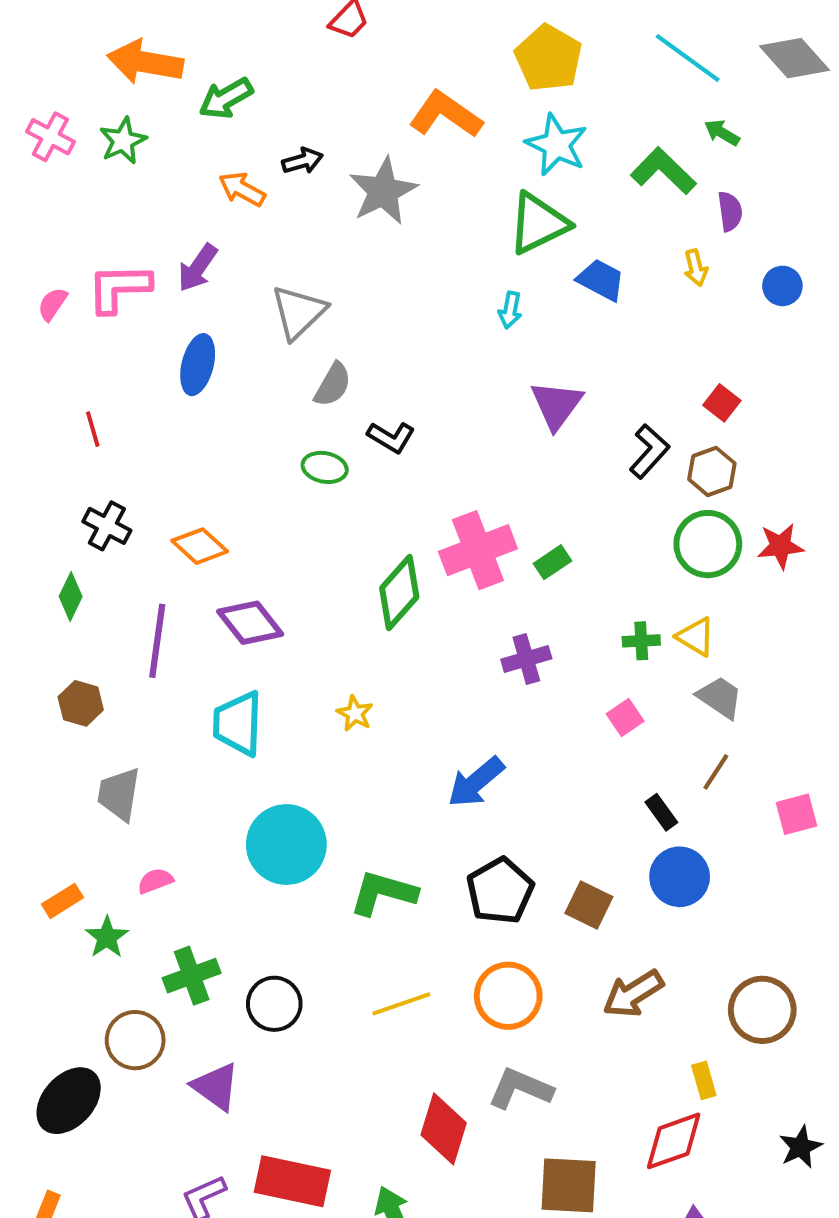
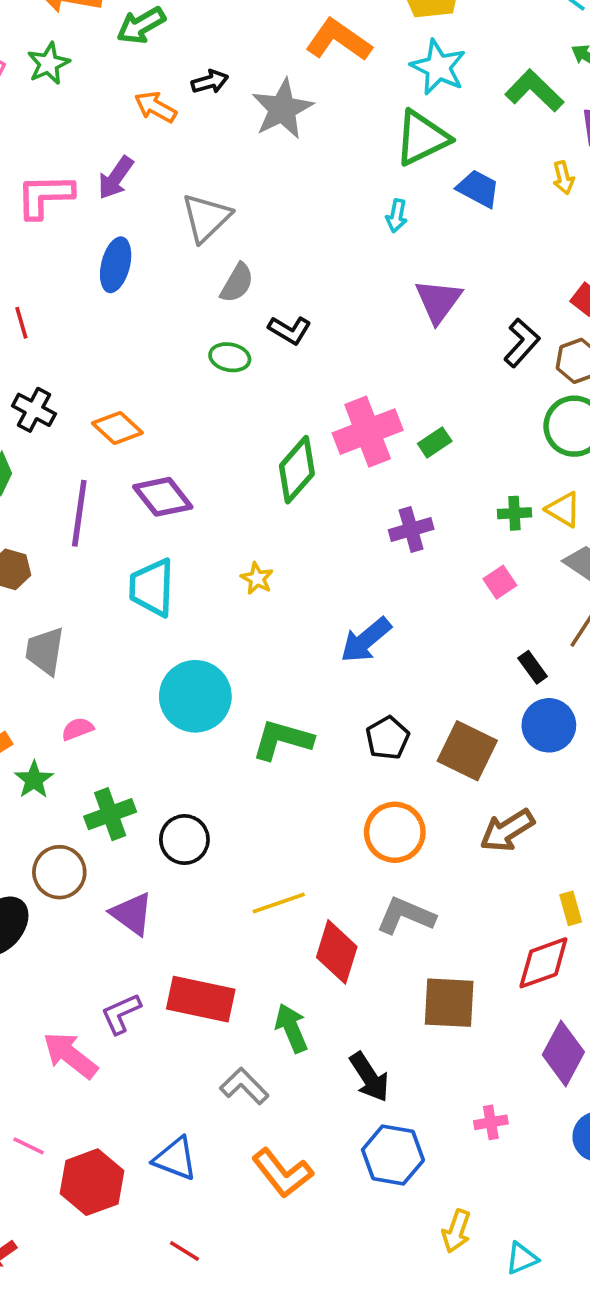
black pentagon: (500, 891) -> (388, 738), size x0.7
brown square: (589, 905) -> (467, 751), size x1.4
yellow line: (401, 1004) -> (279, 903), moved

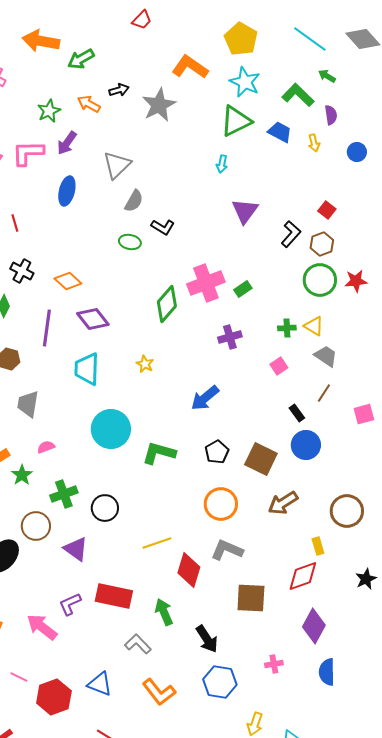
green star: (48, 64) -> (49, 111), moved
blue trapezoid: (478, 189) -> (280, 132), moved

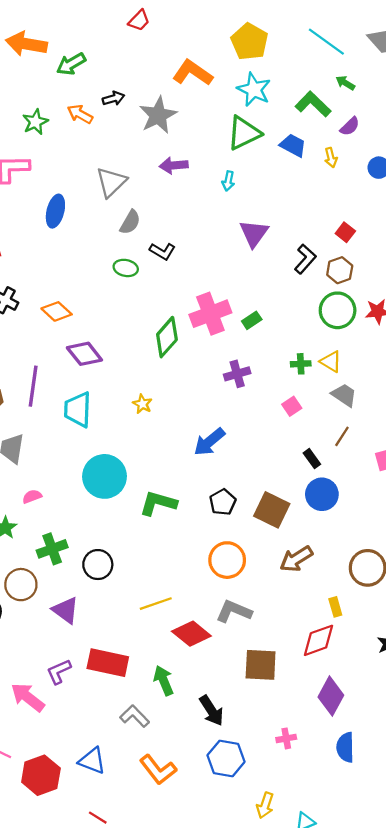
purple semicircle: (331, 115) -> (350, 126), turned 54
purple arrow: (67, 143) -> (174, 165), moved, turned 50
purple line: (47, 328) -> (33, 386), moved
red diamond: (189, 570) -> (191, 634), turned -68

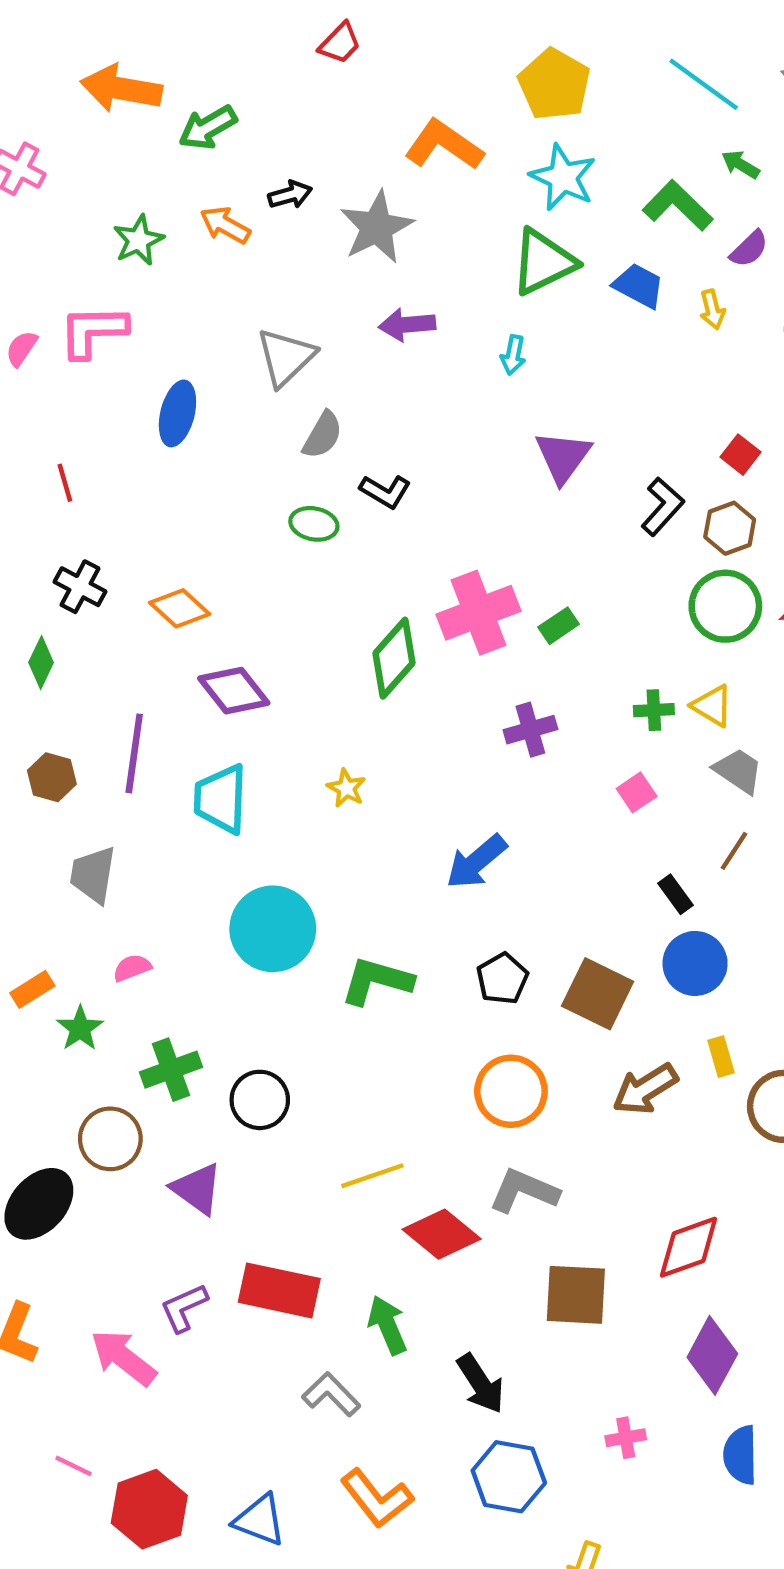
yellow rectangle: (335, 607) -> (721, 1057), moved
blue triangle: (92, 761) -> (260, 1520), moved

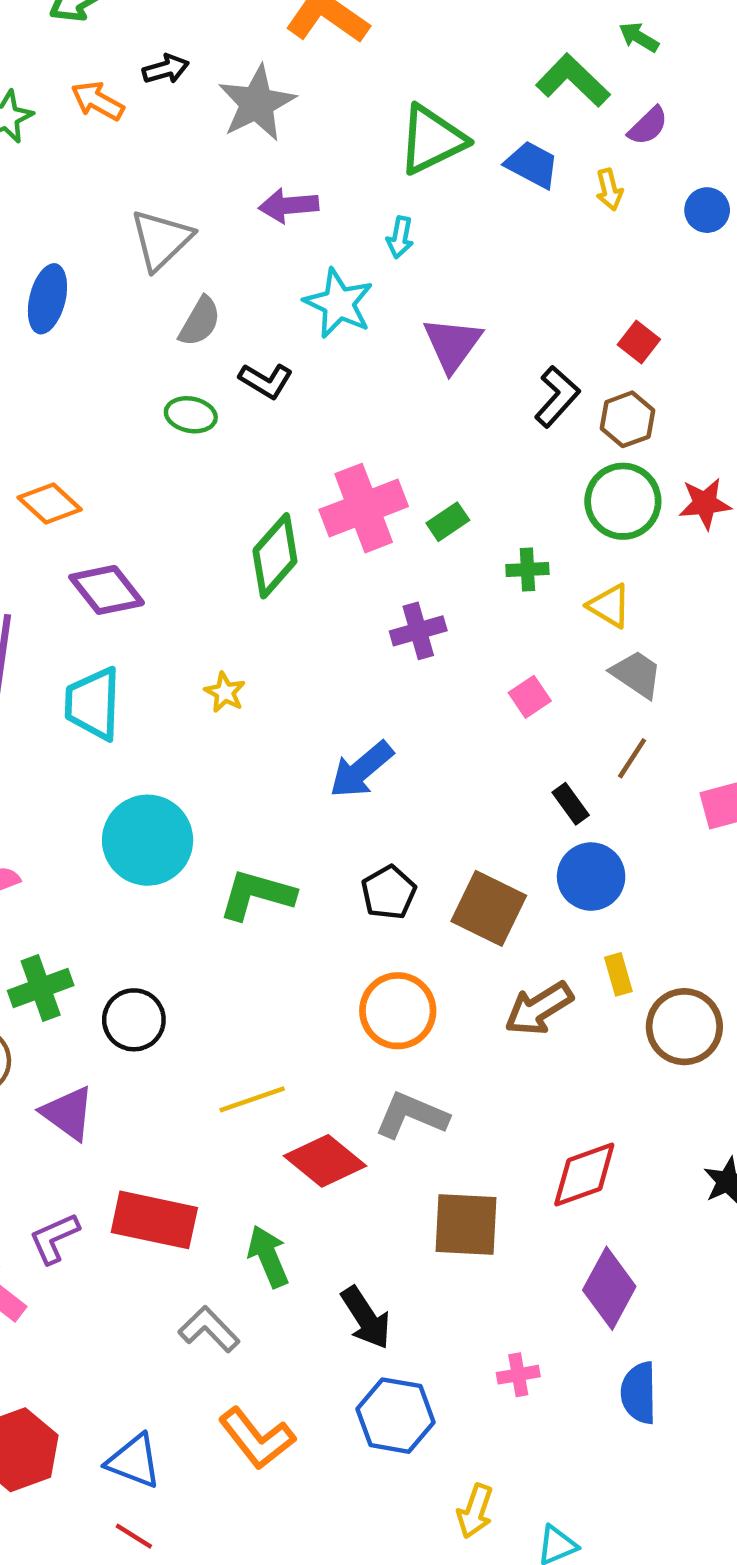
cyan star: (563, 177) -> (339, 303), moved
green cross: (654, 710) -> (527, 569), moved

